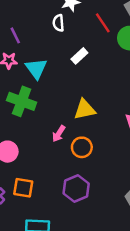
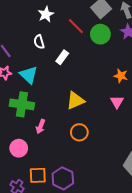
white semicircle: (58, 23) -> (39, 42), moved
pink arrow: (59, 134) -> (41, 127), moved
purple hexagon: (76, 189) -> (63, 178), moved

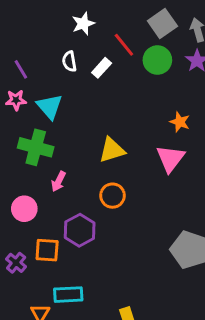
white rectangle: (62, 57) -> (102, 68), moved
pink triangle: (117, 102) -> (170, 158), size x1.5
purple hexagon: (63, 178) -> (80, 230), moved

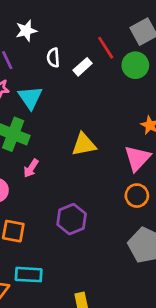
white star: (83, 24) -> (26, 31), moved
orange circle: (113, 196) -> (137, 196), moved
purple hexagon: (80, 230) -> (72, 219), moved

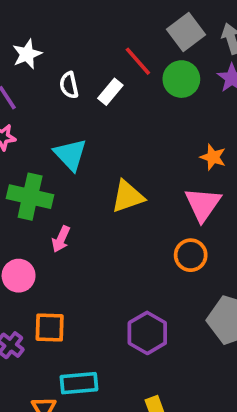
cyan triangle: (30, 98) -> (70, 155), moved
orange circle: (137, 196) -> (191, 255), moved
purple hexagon: (72, 219) -> (147, 333), moved

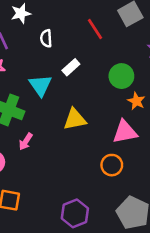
green circle: (181, 79) -> (121, 76), moved
white rectangle: (110, 92) -> (71, 67), moved
pink triangle: (203, 204) -> (125, 132), turned 36

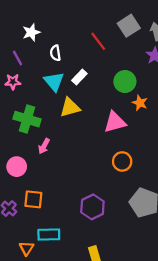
cyan triangle: (40, 85) -> (54, 81), moved
yellow triangle: (75, 119) -> (70, 107), moved
pink triangle: (125, 132) -> (115, 122), moved

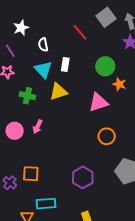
white rectangle: (79, 77) -> (65, 65), turned -32
green cross: (27, 119) -> (27, 96), moved, size x0.7
pink circle: (17, 167) -> (15, 131), moved

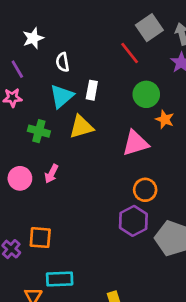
red line: (80, 32) -> (130, 53), moved
cyan triangle: (43, 70) -> (62, 96), turned 30
purple hexagon: (83, 177) -> (133, 221), moved

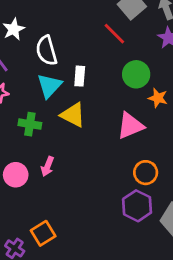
white semicircle: (63, 62) -> (46, 51), size x1.5
yellow triangle: (81, 127) -> (73, 115), turned 50
orange square: (40, 238) -> (43, 233), turned -30

